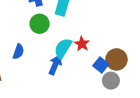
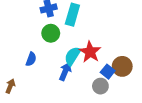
red star: (82, 44) -> (90, 52), size x1.5
gray circle: (111, 81) -> (100, 86), moved

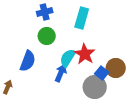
cyan rectangle: (72, 15) -> (82, 18), moved
blue semicircle: (31, 59) -> (28, 61), size x1.5
gray circle: (100, 86) -> (95, 87), size x1.5

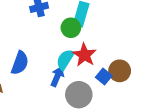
green circle: (47, 36) -> (71, 28), moved
gray circle: (95, 87) -> (79, 95), moved

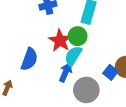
green circle: (71, 28) -> (78, 36), moved
red star: (84, 55) -> (60, 41), moved

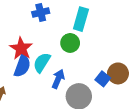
red star: (60, 41) -> (21, 48), moved
cyan semicircle: (73, 56) -> (42, 63), moved

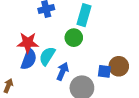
red star: (21, 48) -> (28, 43), turned -30
blue square: (103, 79) -> (104, 71), turned -32

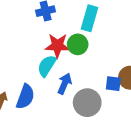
red star: (28, 43) -> (57, 46), moved
blue semicircle: (29, 59) -> (25, 97), moved

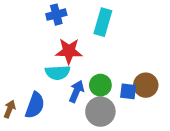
green circle: (78, 44) -> (100, 85), moved
cyan semicircle: (47, 66) -> (58, 73), turned -125

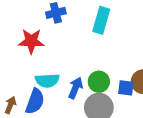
red star: (69, 51) -> (31, 41), moved
cyan semicircle: (58, 73) -> (47, 80), moved

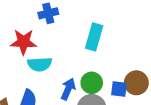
cyan rectangle: (101, 20) -> (94, 37), moved
cyan semicircle: (47, 80) -> (40, 64), moved

